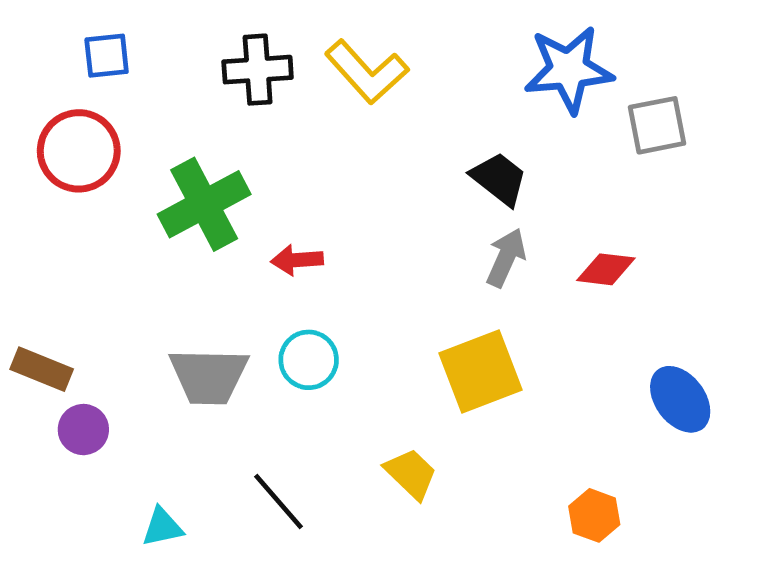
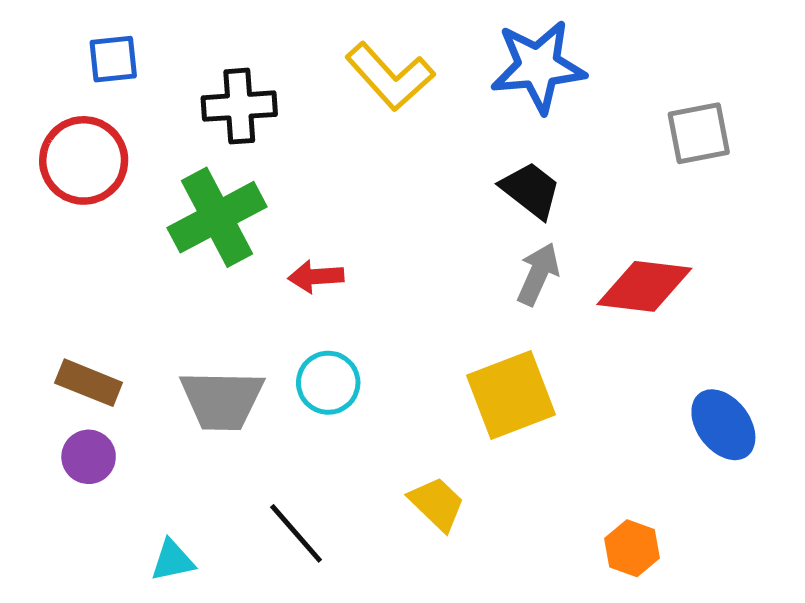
black cross: (258, 70) -> (239, 106), moved
blue star: (569, 70) -> (538, 67), moved
red diamond: (606, 269) -> (644, 286), size x1.5
brown rectangle: (42, 369) -> (89, 383), moved

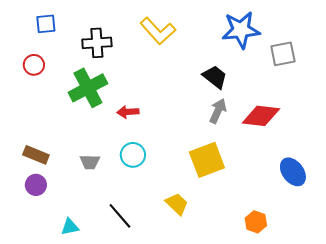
blue star: (538, 67) -> (241, 30), moved
red circle: (84, 160) -> (34, 65), size x0.6
gray trapezoid: (222, 400) -> (90, 162), size x0.6

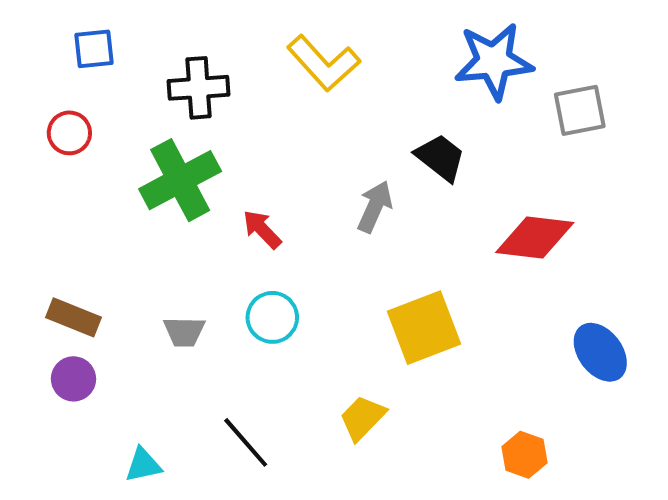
gray arrow: (218, 111) -> (375, 207), moved
red arrow: (128, 112) -> (262, 229), turned 50
yellow trapezoid: (177, 204) -> (363, 418), turned -90

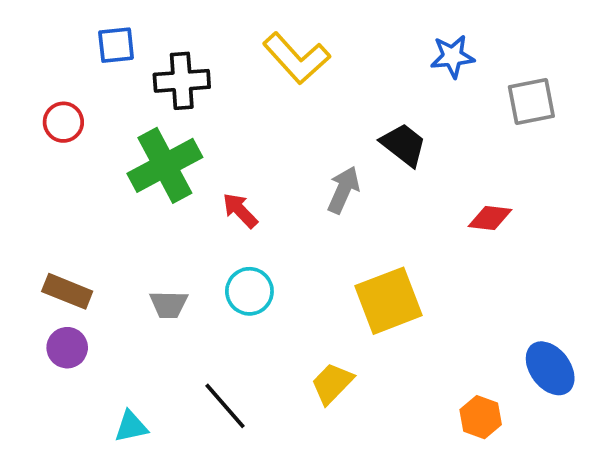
blue square: (94, 49) -> (116, 45), moved
blue star: (494, 61) -> (452, 56), size x0.6
red diamond: (535, 237) -> (490, 218), size x0.6
blue ellipse: (600, 352) -> (550, 368), moved

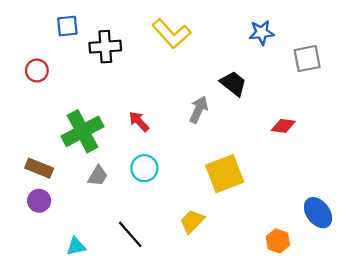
green cross: (165, 165) -> (82, 131), moved
gray trapezoid: (169, 304) -> (98, 176), turned -60

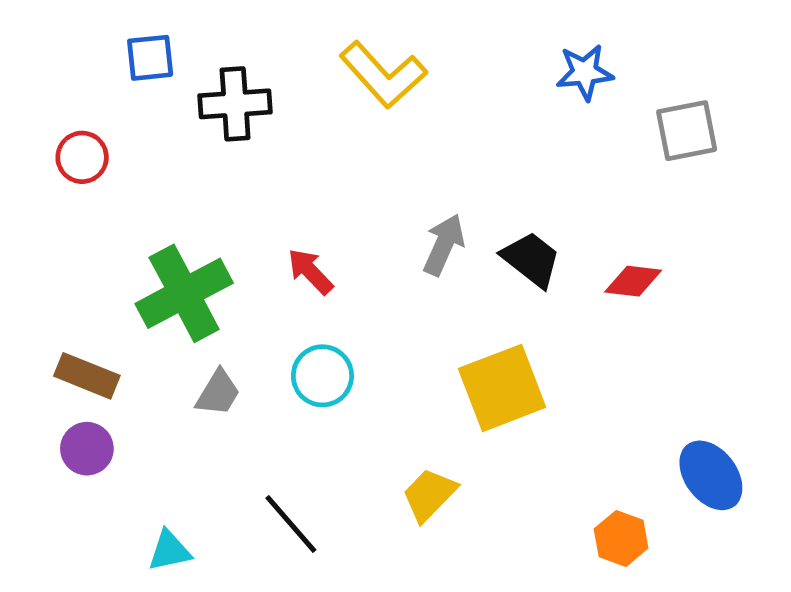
black trapezoid: (233, 84) -> (531, 259), moved

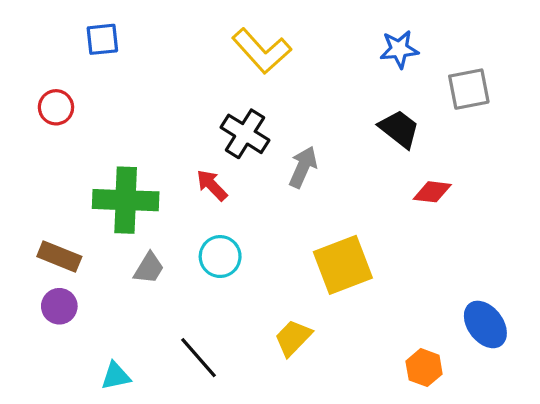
black cross: (235, 104) -> (245, 134), moved, turned 36
black trapezoid: (531, 259) -> (399, 129), moved
green cross: (184, 293) -> (126, 200), turned 30

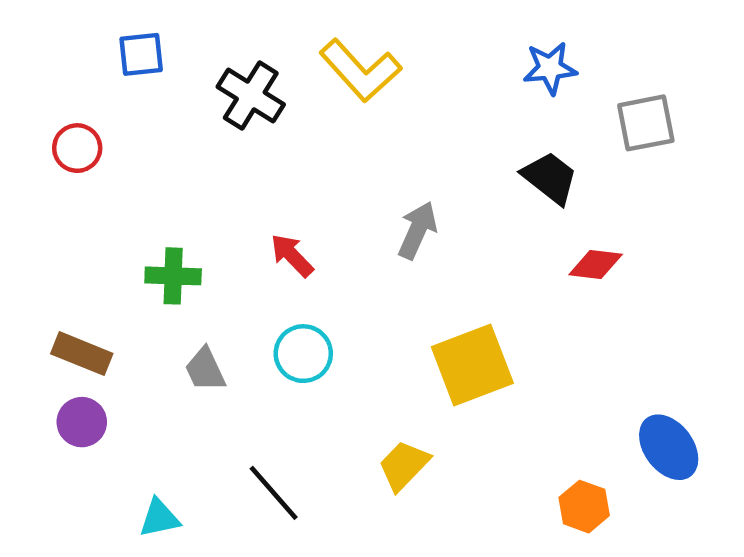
black cross: (245, 134) -> (251, 96), moved
green cross: (126, 200) -> (173, 276), size x0.6
gray trapezoid: (149, 268) -> (205, 370), turned 124

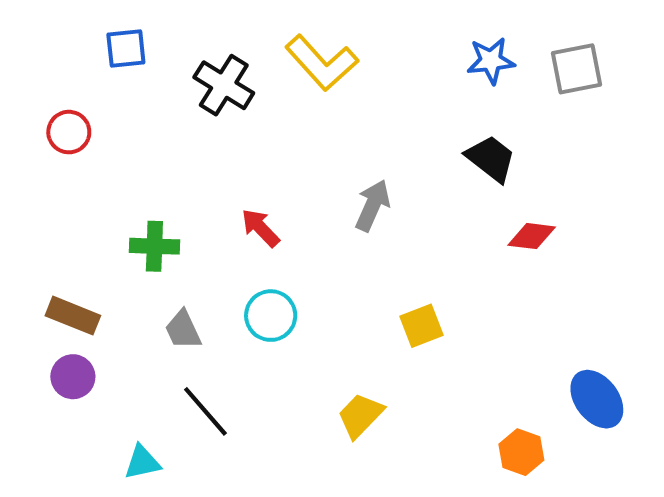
gray square: (646, 123) -> (576, 69), moved
yellow square: (472, 365) -> (422, 326), size x0.6
black line: (274, 493) -> (205, 411), moved

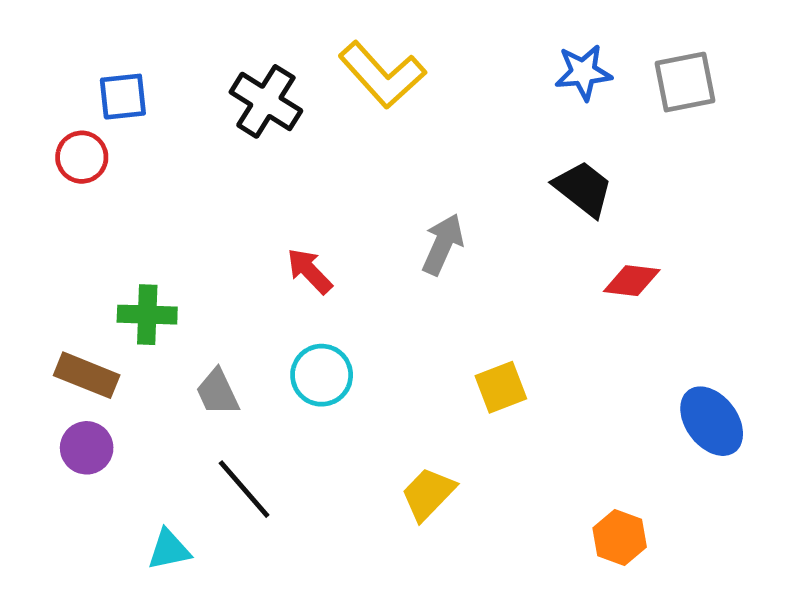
blue square: (126, 48) -> (123, 97), moved
green cross: (154, 246) -> (147, 315), moved
blue ellipse: (597, 399) -> (712, 421), moved

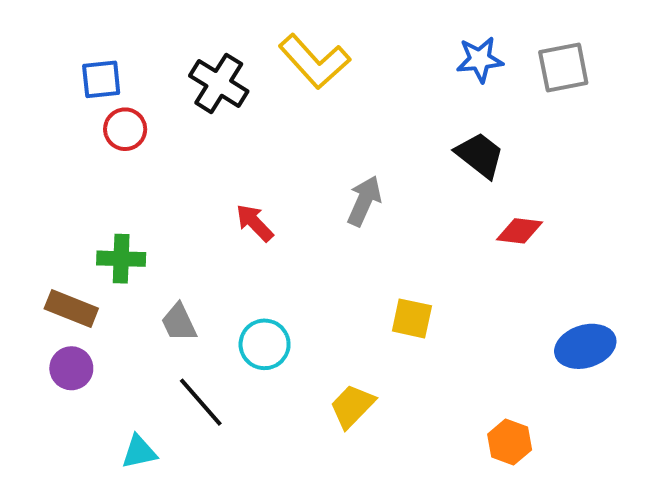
red circle: (82, 157) -> (125, 129), moved
cyan circle: (322, 375) -> (265, 344), moved
yellow square: (501, 387) -> (412, 318), turned 33
blue ellipse: (712, 421) -> (585, 346), turned -70

